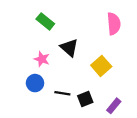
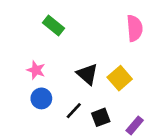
black triangle: (69, 48) -> (87, 74), moved
pink star: (42, 59) -> (36, 70), moved
black line: (62, 93) -> (74, 111), turned -56

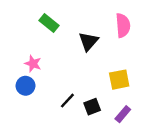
black triangle: (87, 74) -> (88, 41), moved, turned 30
yellow square: (120, 78) -> (119, 80), moved, turned 30
blue circle: (41, 98) -> (26, 86), moved

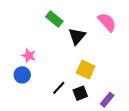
green rectangle: (49, 23) -> (54, 19), moved
pink semicircle: (123, 25) -> (107, 22), turned -36
yellow square: (119, 80) -> (86, 70), moved, turned 36

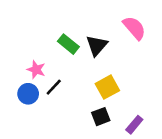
green rectangle: (54, 19) -> (68, 44), moved
yellow square: (86, 70) -> (107, 87), turned 36
black line: (59, 88) -> (54, 87), moved

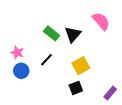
pink star: (36, 70) -> (17, 53), moved
black line: (54, 87) -> (46, 60), moved
purple rectangle: (134, 125) -> (110, 93), moved

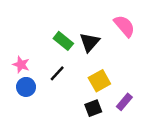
purple rectangle: (110, 93) -> (124, 102), moved

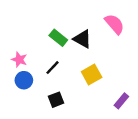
black triangle: (89, 42) -> (82, 39), turned -42
purple rectangle: (124, 102) -> (121, 101), moved
black square: (93, 108) -> (56, 100), moved

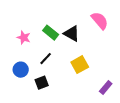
pink star: (19, 60) -> (24, 38), moved
black square: (56, 100) -> (42, 83), moved

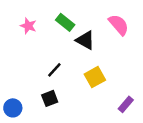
green rectangle: (51, 33) -> (65, 22), moved
pink star: (24, 38) -> (28, 26), moved
blue circle: (21, 70) -> (13, 108), moved

